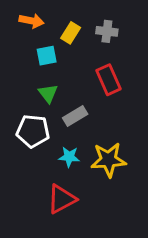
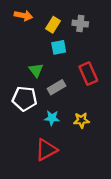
cyan square: (47, 56) -> (59, 47), moved
red rectangle: (108, 80) -> (88, 74), moved
yellow star: (108, 160) -> (81, 120), size x0.6

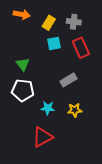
green triangle: (36, 70) -> (23, 64), moved
red rectangle: (88, 74) -> (81, 48), moved
gray rectangle: (56, 87) -> (68, 80), moved

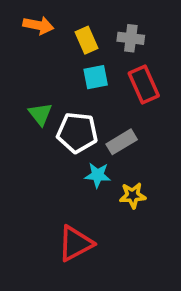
yellow rectangle: (49, 23) -> (86, 40), turned -56
white pentagon: (23, 90) -> (77, 133), moved
cyan star: (48, 108) -> (98, 175), moved

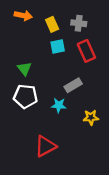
white pentagon: (77, 133) -> (25, 96), moved
yellow star: (133, 195) -> (91, 117), moved

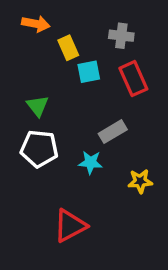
yellow rectangle: (52, 24) -> (68, 48), moved

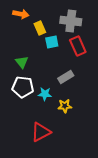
gray cross: (121, 36) -> (71, 21), size x1.5
cyan star: (91, 162) -> (45, 94), moved
yellow star: (140, 181) -> (65, 106), moved

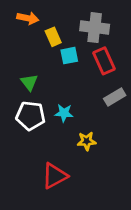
gray rectangle: (66, 77) -> (115, 97), moved
cyan star: (45, 94) -> (64, 113), moved

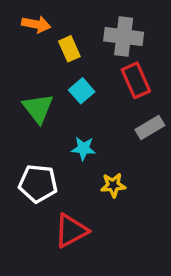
cyan square: (69, 56) -> (82, 91), moved, turned -30
green triangle: (29, 82) -> (38, 108), size x1.4
white pentagon: (31, 116) -> (38, 183), moved

